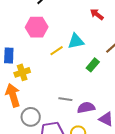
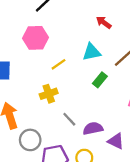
cyan triangle: (76, 41) -> (92, 52), moved
yellow cross: (22, 72) -> (49, 94), moved
gray line: (65, 99) -> (69, 119), turned 40

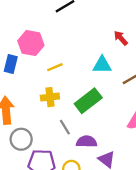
pink hexagon: (36, 38) -> (31, 43), moved
yellow line: (59, 64) -> (55, 67), moved
green rectangle: (100, 80) -> (88, 101), moved, size x1.6

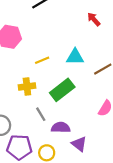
red arrow: (121, 38) -> (94, 19), moved
yellow line: (55, 67) -> (42, 60), moved

